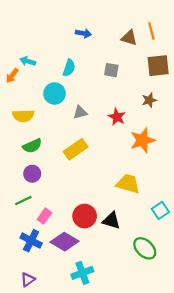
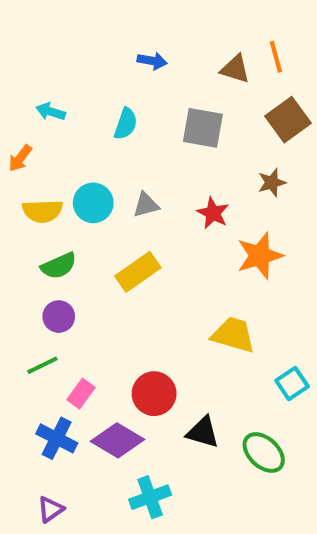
brown square: (158, 66) -> (288, 120), turned -30
gray square: (111, 70) -> (203, 128), size x1.5
orange arrow: (12, 76) -> (20, 158), moved
cyan circle: (54, 93) -> (93, 203), moved
black triangle: (111, 221) -> (203, 432), moved

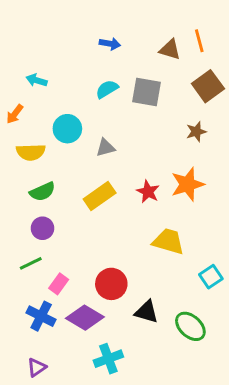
cyan semicircle: (126, 124) -> (107, 89), moved, turned -140
cyan circle: (93, 203) -> (67, 129), moved
red star: (213, 213) -> (148, 192), moved

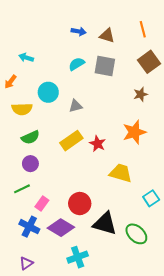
brown triangle: (170, 50) -> (107, 36), moved
red star: (148, 192) -> (98, 144), moved
black triangle: (146, 312) -> (105, 223), size x1.4

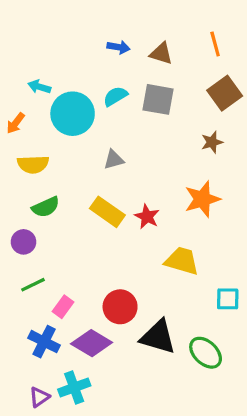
cyan circle: (48, 92) -> (73, 114), moved, size x1.4
yellow rectangle: (71, 141) -> (107, 212), turned 70
purple circle: (30, 164) -> (24, 242), moved
cyan square: (151, 198) -> (228, 299), turned 35
cyan cross: (78, 257) -> (74, 388), moved

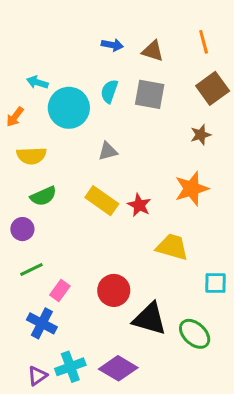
cyan semicircle: (115, 96) -> (109, 91), turned -40
purple diamond: (92, 343) -> (118, 368), moved

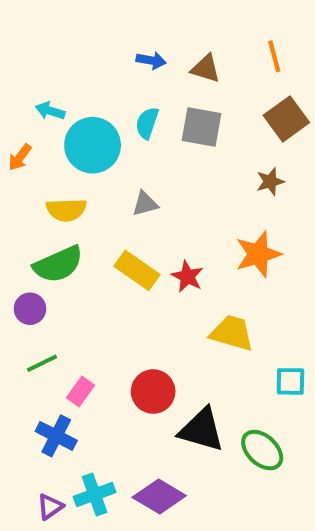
yellow semicircle: (31, 156) -> (66, 210), moved
green semicircle: (43, 196) -> (58, 264), size x1.4

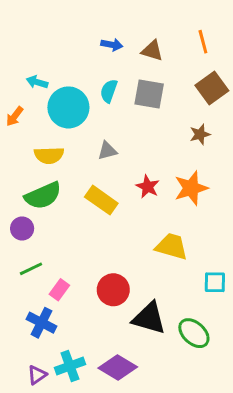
red star: (187, 276) -> (148, 187), moved

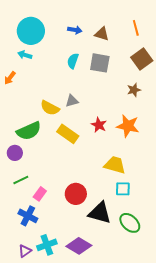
cyan circle: (68, 107) -> (31, 31), moved
yellow semicircle: (49, 155) -> (50, 108), moved, turned 30
orange star: (191, 188) -> (128, 126), turned 30
cyan square: (215, 282) -> (123, 189), moved

